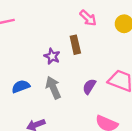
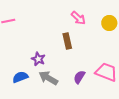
purple star: (52, 56) -> (38, 59), moved
gray arrow: (53, 88) -> (48, 78), turned -36

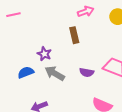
pink arrow: (78, 18) -> (86, 11), turned -63
purple semicircle: (79, 77) -> (87, 72), turned -112

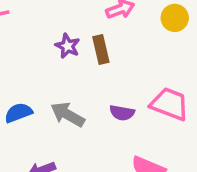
purple star: (44, 54) -> (68, 46), moved

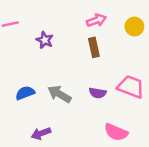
purple star: (68, 46) -> (45, 40), moved
brown rectangle: (101, 50) -> (94, 47), moved

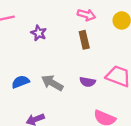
pink arrow: (96, 20) -> (86, 15), turned 36

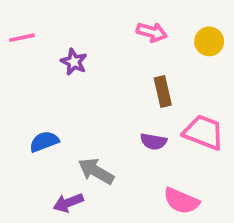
brown rectangle: (84, 40) -> (163, 91), moved
gray arrow: (52, 83) -> (96, 171), moved

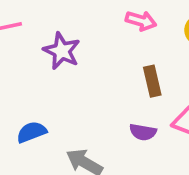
purple star: (74, 62) -> (62, 51), size x1.4

